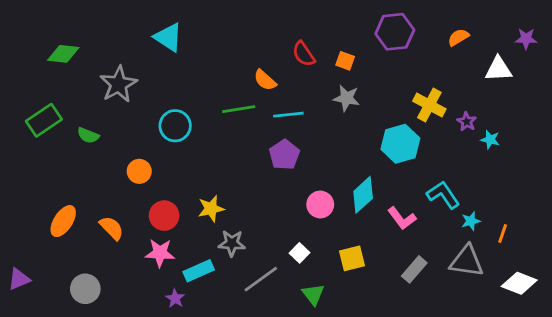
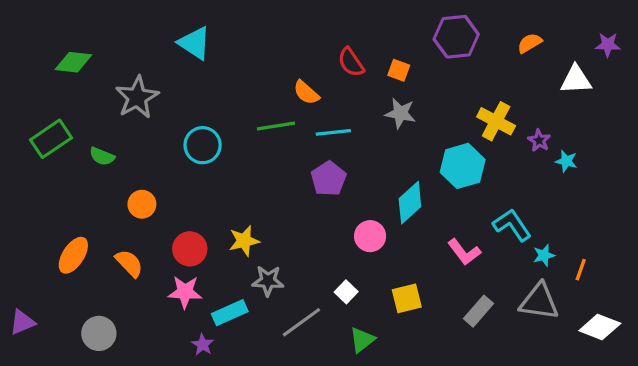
orange circle: (139, 171) -> (142, 204), moved
cyan diamond: (363, 195) -> (410, 203), moved
green triangle: (313, 294) -> (362, 340), turned 30

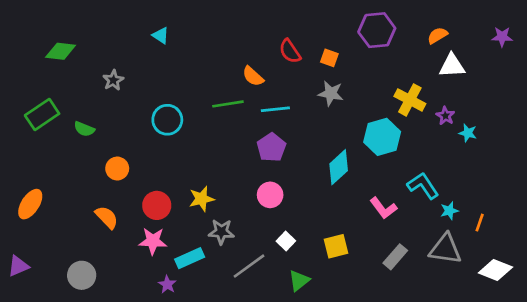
cyan triangle: (195, 43) -> (161, 35), size x0.6
white triangle: (576, 80) -> (452, 66), moved
gray star: (137, 97) -> (113, 80), size x0.6
pink circle: (370, 236) -> (270, 195), moved
orange ellipse: (73, 255) -> (30, 204), moved

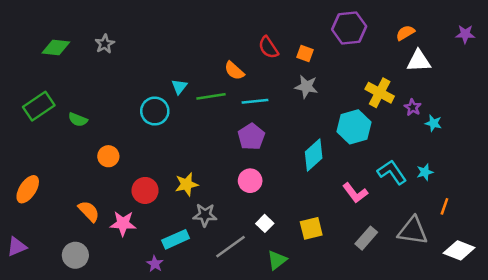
cyan triangle: (161, 35) -> (179, 87), moved, turned 35
gray star: (113, 80) -> (105, 44), moved
cyan star: (449, 211) -> (425, 172), moved
orange semicircle: (107, 217) -> (89, 211), moved
pink star: (153, 241) -> (123, 223), moved

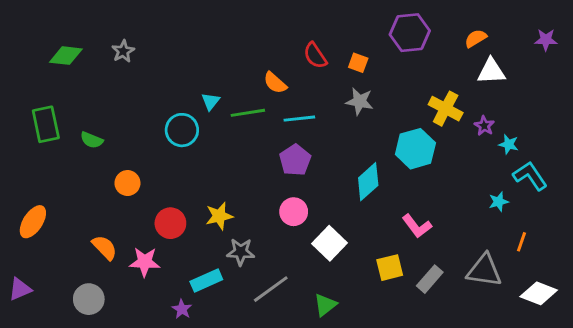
green rectangle: (39, 106) -> (46, 124), turned -68
cyan L-shape: (392, 172) -> (530, 176), moved
white square: (265, 223) -> (329, 243), moved, size x1.6
yellow square: (311, 228) -> (390, 268), moved

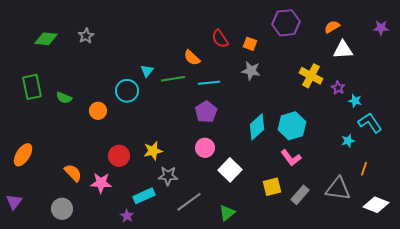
cyan hexagon: (415, 149) -> (292, 126), moved
orange circle: (127, 183) -> (98, 111), moved
purple triangle: (20, 289) -> (14, 202), turned -30

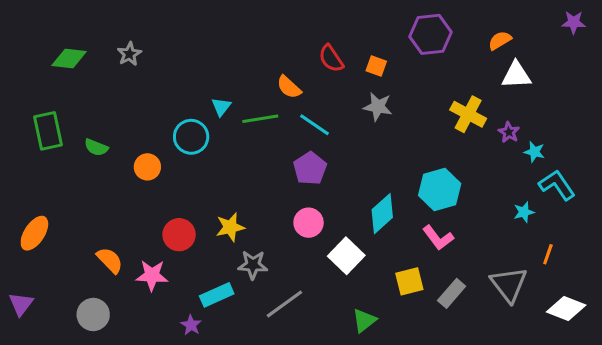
purple star: (381, 28) -> (574, 22), moved
cyan line: (209, 83) -> (315, 125), turned 40
cyan diamond: (257, 127) -> (382, 214), moved
gray triangle: (338, 189) -> (509, 284), turned 44
green triangle: (227, 213) -> (364, 321), moved

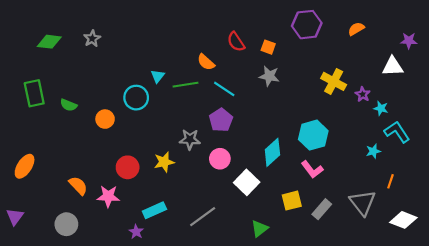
purple star: (574, 22) -> (409, 41), moved
white triangle: (516, 75) -> (393, 66), moved
gray star: (253, 265) -> (190, 139), moved

